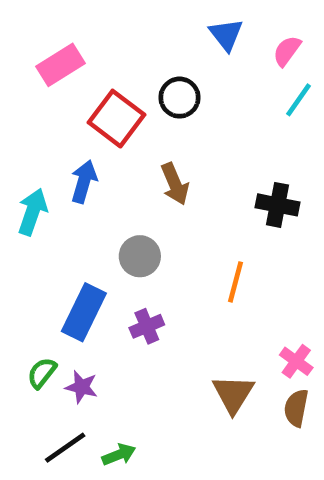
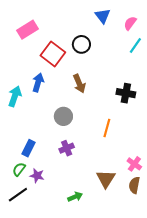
blue rectangle: (84, 312) -> (29, 148), moved, size x0.7
black line: (65, 448) -> (18, 195), moved
green arrow: (119, 455) -> (75, 197), moved

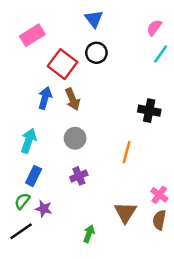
blue triangle: (103, 16) -> (94, 19), moved
brown arrow: (79, 84) -> (73, 99), moved
cyan arrow: (15, 96) -> (29, 141), moved
green arrow: (75, 197) -> (89, 234), turned -48

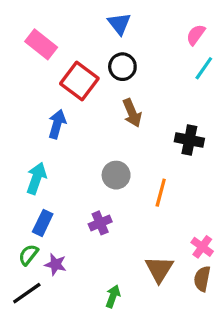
pink rectangle: (32, 35) -> (41, 44), turned 70
brown arrow: (73, 99) -> (132, 113), moved
gray circle: (75, 138) -> (116, 175), moved

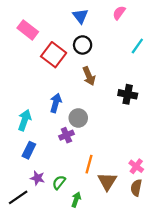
pink semicircle: (196, 35) -> (119, 13), moved
blue arrow: (57, 124) -> (56, 103), moved
orange line: (161, 193) -> (89, 164), moved
purple cross: (100, 223) -> (66, 135), moved
green semicircle: (28, 255) -> (59, 182), moved

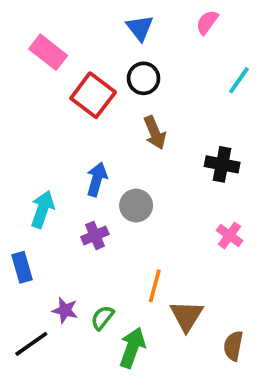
purple cross: (66, 135) -> (95, 235), moved
blue rectangle: (29, 150) -> (22, 267), moved, turned -42
pink cross: (136, 166) -> (230, 235), moved
brown semicircle: (136, 188) -> (233, 346), moved
green arrow: (76, 200) -> (132, 348), size x1.5

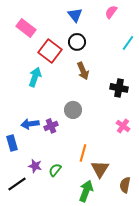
blue arrow: (97, 179) -> (30, 124), moved, turned -114
cyan arrow: (43, 209) -> (35, 77), moved
green arrow: (132, 348) -> (86, 191), moved

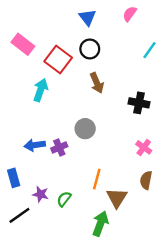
pink rectangle: (26, 28) -> (23, 44), moved
blue rectangle: (12, 143) -> (14, 178), moved
brown semicircle: (125, 185) -> (146, 180), moved

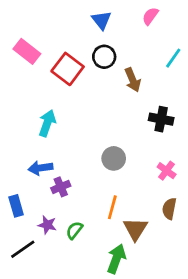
brown arrow: (97, 83) -> (133, 80), moved
cyan arrow: (41, 90) -> (47, 123), moved
gray circle: (85, 129) -> (114, 158), moved
purple cross: (59, 147) -> (61, 187), moved

